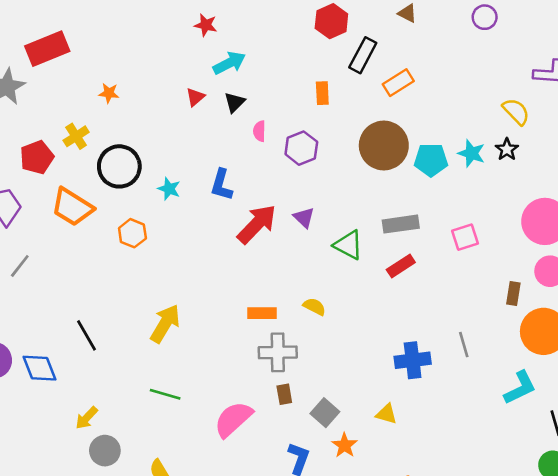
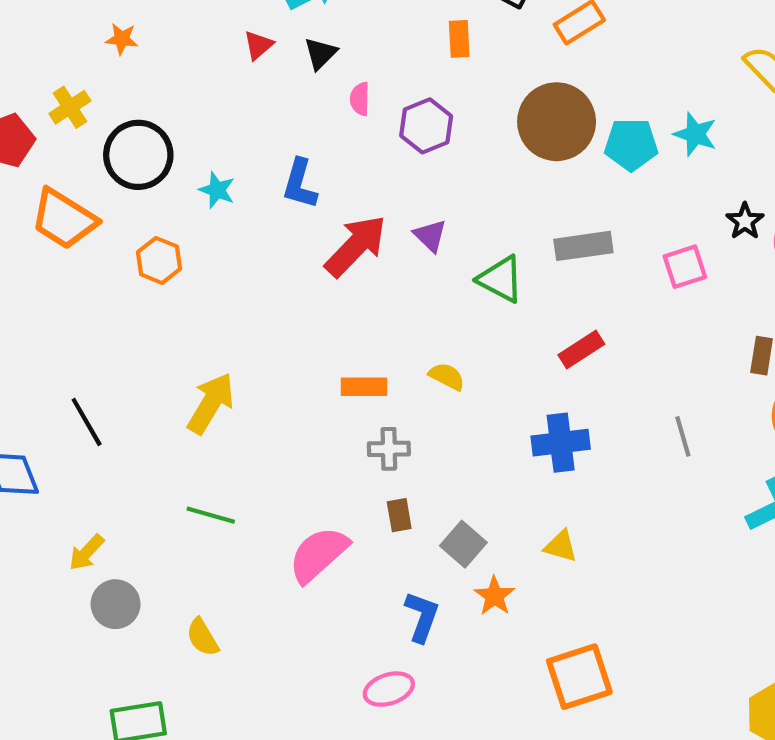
black star: (507, 149) -> (745, 221), moved
red rectangle: (401, 266) -> (581, 349), moved
gray cross: (278, 352) -> (389, 449), size x0.7
blue cross: (413, 360) -> (561, 443), moved

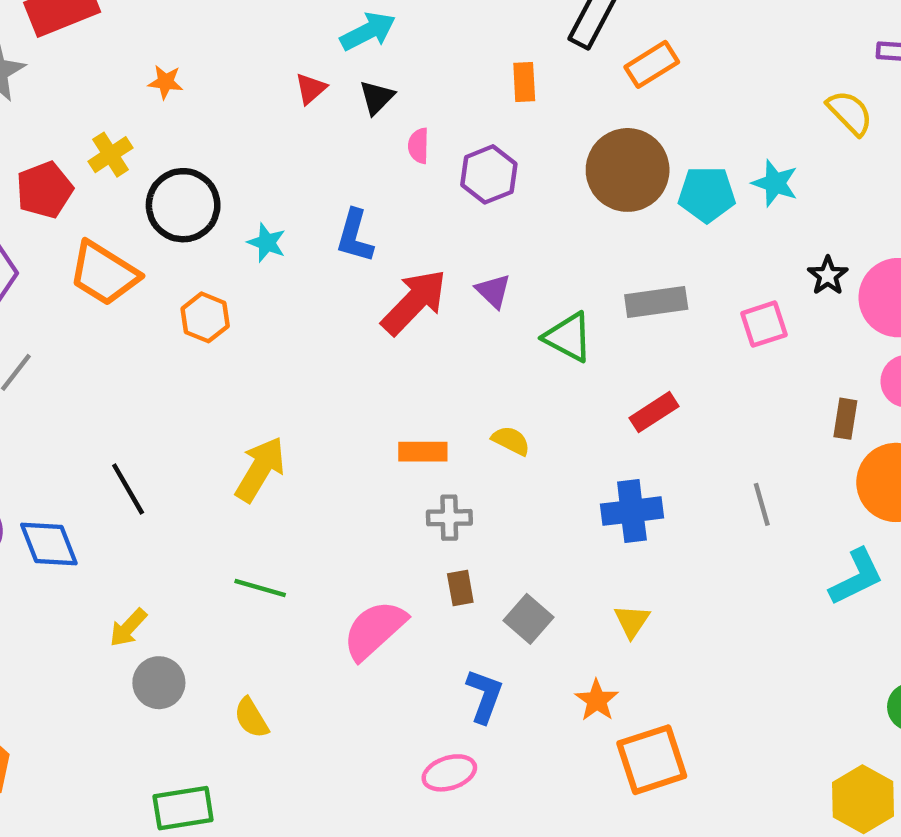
yellow triangle: (561, 546) -> (632, 621), turned 48
orange star: (494, 596) -> (597, 700), moved

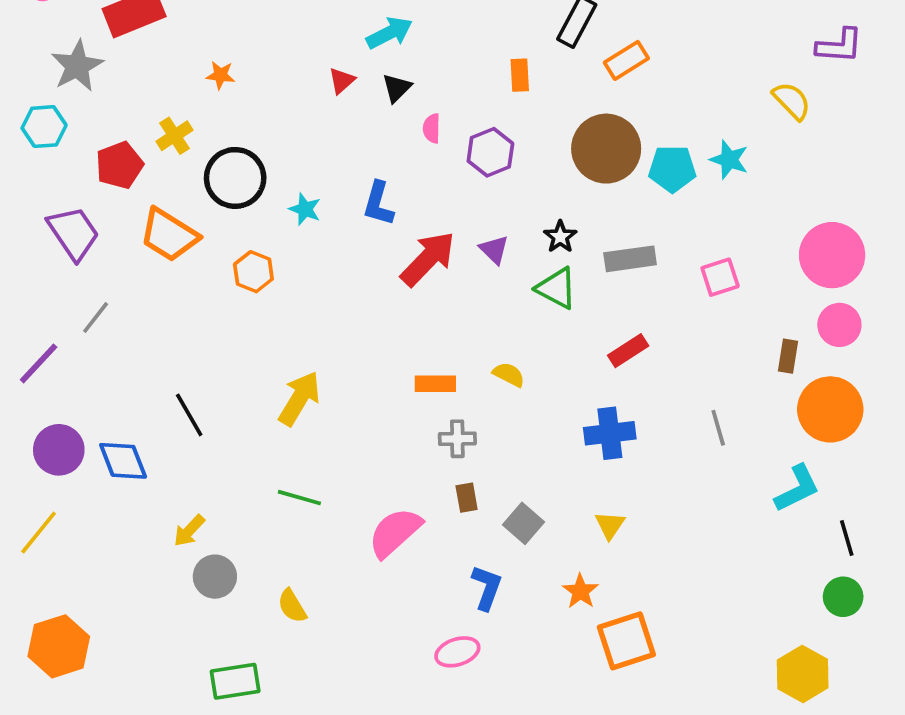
black star: (828, 276) -> (560, 237), moved

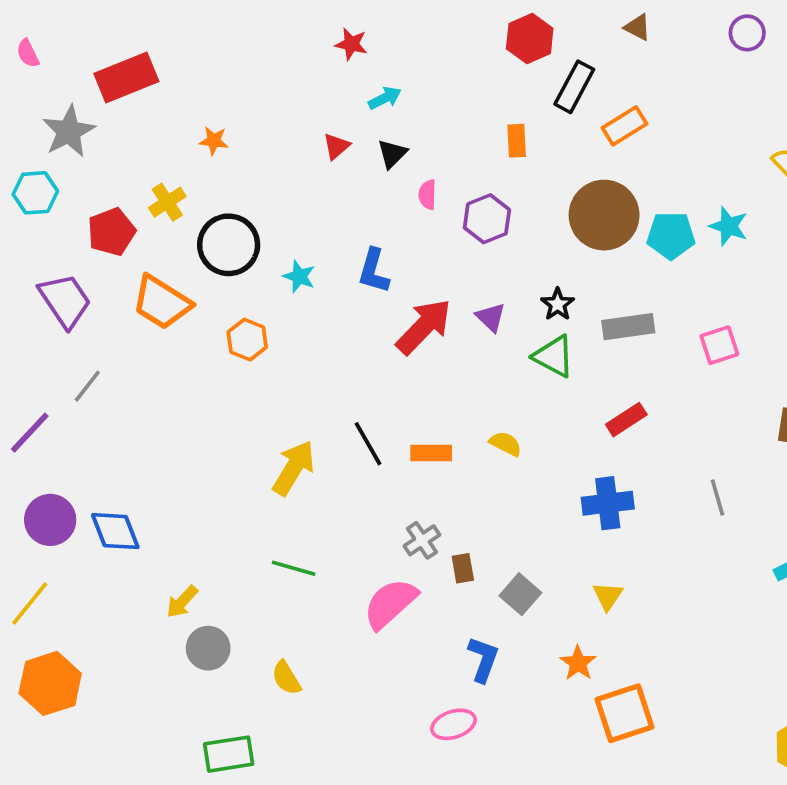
cyan arrow: (389, 33) -> (385, 98), size x0.7
black line: (189, 415) -> (368, 444), moved
gray cross: (457, 439) -> (422, 540), moved, turned -33
orange hexagon: (59, 646) -> (50, 683), moved

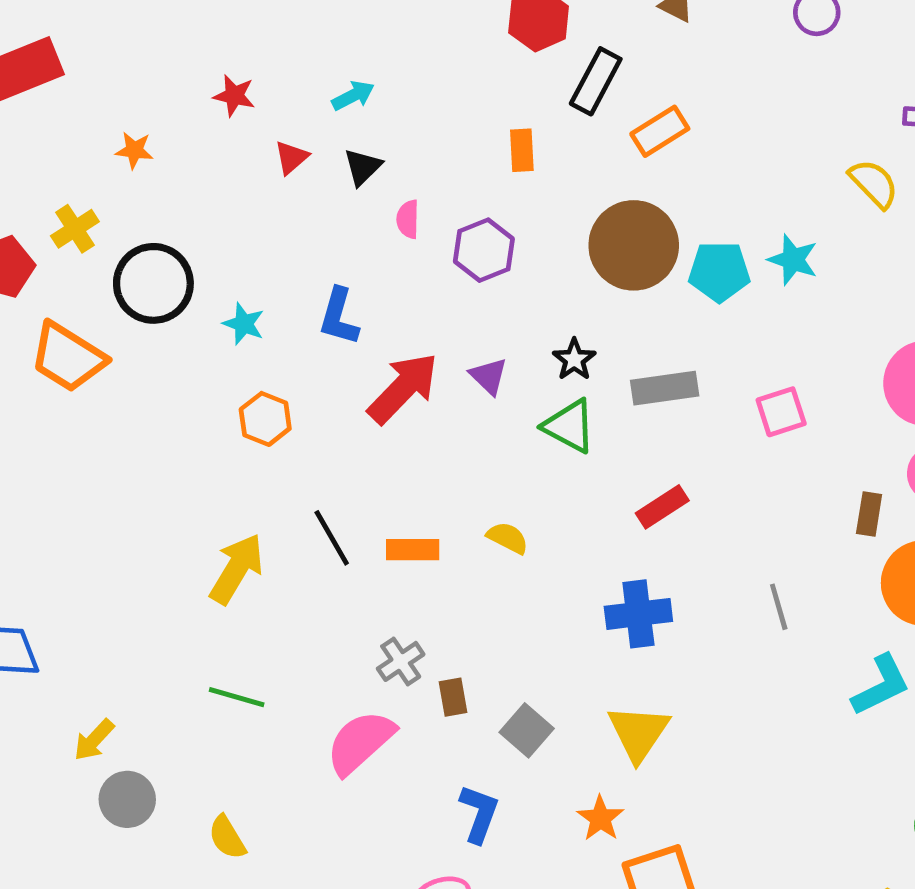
red star: (351, 44) -> (234, 96), moved
orange hexagon: (247, 340) -> (265, 419), moved
yellow triangle: (608, 596) -> (638, 733), size x1.6

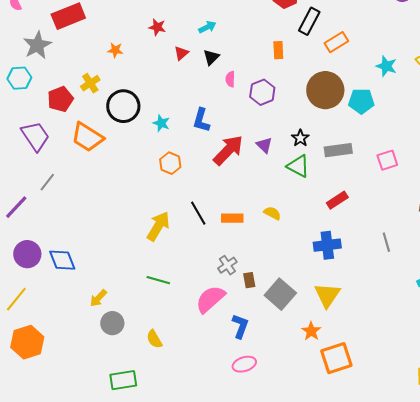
cyan star: (793, 260) -> (386, 66), moved
gray square: (527, 730) -> (280, 294), size x1.4
blue L-shape: (479, 814) -> (240, 326), moved

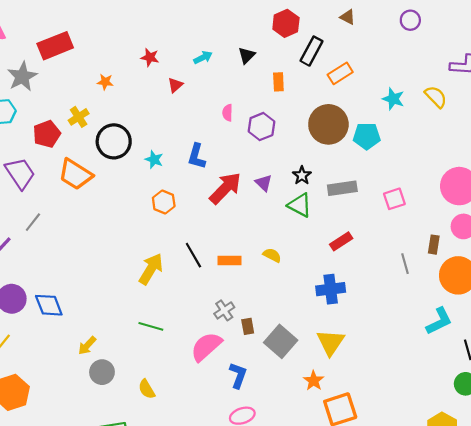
black triangle: (211, 57) -> (247, 55), moved
gray line: (386, 242) -> (405, 264), moved

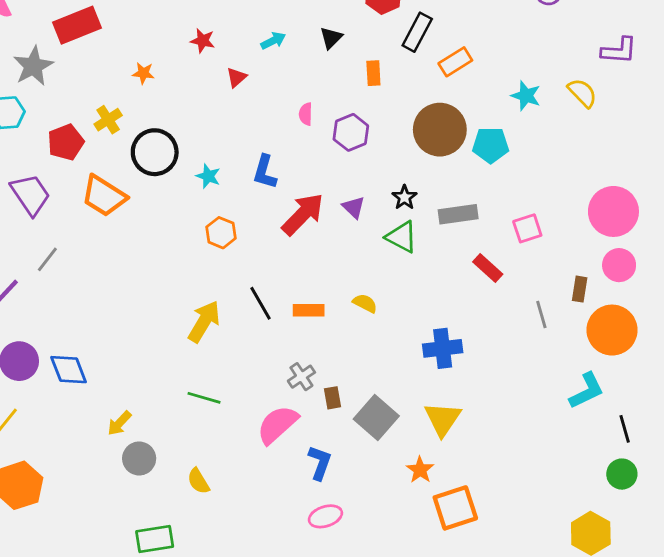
red rectangle: (341, 241) -> (488, 268), moved, turned 75

